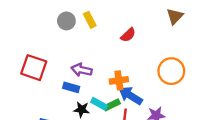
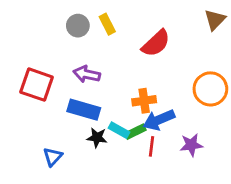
red semicircle: (128, 35) -> (156, 43), size x1.5
purple arrow: (82, 70) -> (87, 74), moved
blue rectangle: (71, 87) -> (84, 110), size x1.5
blue arrow: (131, 96) -> (159, 120), turned -55

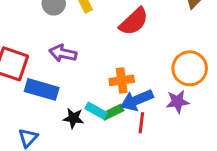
blue rectangle: (84, 110) -> (42, 89), moved
purple star: (191, 145) -> (178, 102), moved
red line: (151, 146) -> (141, 123), moved

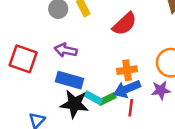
orange cross: (122, 80) -> (127, 70), moved
blue rectangle: (42, 89) -> (69, 80), moved
black star: (73, 118) -> (74, 104), size x1.6

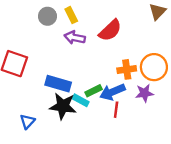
purple arrow: (66, 50) -> (75, 38), moved
orange cross: (127, 70) -> (127, 69), moved
green rectangle: (107, 99) -> (94, 91), moved

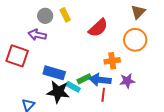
purple arrow: (75, 38) -> (37, 35), moved
orange circle: (154, 67) -> (135, 40), moved
blue arrow: (113, 92) -> (100, 80), turned 30

